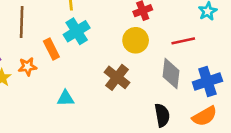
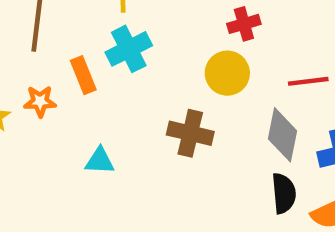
brown cross: (117, 77) -> (190, 133), turned -30
black semicircle: (162, 115) -> (284, 193), moved

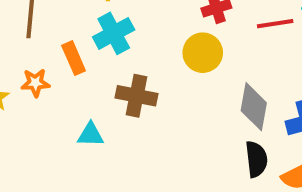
red line: (308, 81) -> (275, 24), moved
brown cross: (190, 133) -> (137, 96), moved

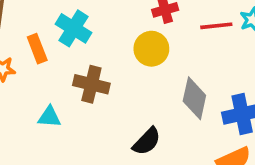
cyan cross: (114, 33) -> (74, 28), turned -32
black semicircle: (256, 159) -> (147, 141), moved, turned 48

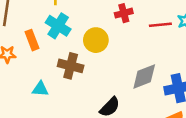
yellow circle: (151, 49) -> (96, 40), moved
gray diamond: (194, 98) -> (144, 77), turned 56

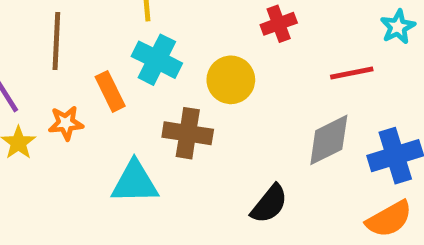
red line: (160, 25) -> (352, 73), moved
cyan triangle: (40, 89) -> (135, 182), size x1.5

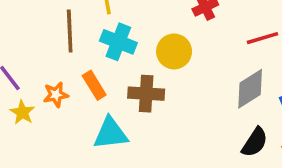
brown line: (56, 41) -> (70, 31), moved
orange rectangle: (110, 91) -> (94, 85), moved
black semicircle: (269, 204) -> (255, 142), moved

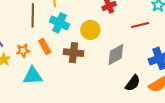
gray diamond: (250, 89) -> (116, 55), moved
cyan triangle: (110, 133) -> (33, 76), moved

